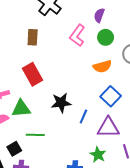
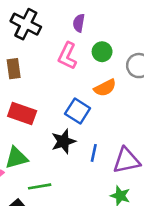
purple semicircle: (99, 15) -> (79, 23), moved
red rectangle: (33, 74) -> (22, 114), turned -30
blue square: (111, 96) -> (78, 111), moved

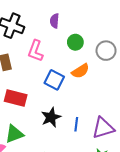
pink L-shape: (67, 56) -> (35, 51), moved
blue square: (78, 111) -> (54, 80), moved

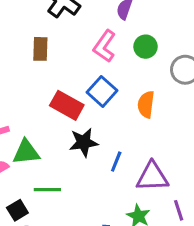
pink L-shape: (35, 51) -> (105, 46), moved
orange semicircle: (80, 71) -> (146, 104), moved, turned 114
red rectangle: (16, 98) -> (67, 105), moved

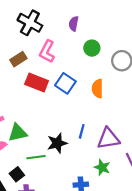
pink L-shape: (105, 46) -> (47, 51), moved
brown rectangle: (40, 49) -> (18, 59), turned 63
red rectangle: (67, 105) -> (37, 82), moved
black star: (84, 142) -> (57, 143), moved

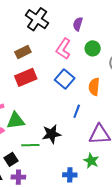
pink L-shape: (47, 51) -> (63, 49), moved
red rectangle: (37, 82) -> (26, 77), moved, turned -50
blue line: (82, 131) -> (77, 111), moved

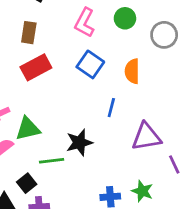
brown rectangle: (23, 52) -> (29, 33), turned -49
green star: (91, 161) -> (142, 191), moved

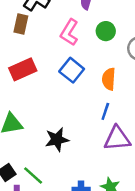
brown rectangle: (29, 33) -> (21, 24), moved
blue line: (111, 108) -> (105, 111), moved
green line: (52, 161) -> (33, 175), moved, turned 45

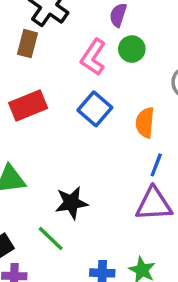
green circle: (106, 31) -> (132, 49), moved
blue line: (105, 111) -> (156, 165), moved
green line: (33, 175) -> (51, 238), moved

